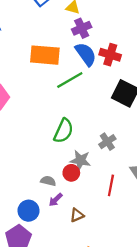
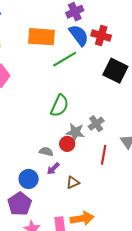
gray cross: (107, 142) -> (96, 124), moved

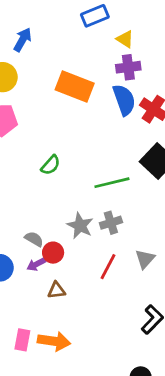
green line: (65, 59) -> (112, 183), moved
green semicircle: (60, 106) -> (51, 165), moved, size x0.7
red circle: (67, 144) -> (53, 253), moved

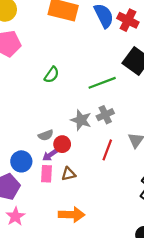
gray semicircle: (34, 239) -> (46, 135), turned 136
pink rectangle: (22, 340) -> (47, 174), moved

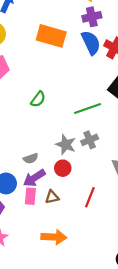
red circle: (62, 144) -> (63, 168), moved
red line: (107, 150) -> (90, 197), moved
purple arrow: (50, 155) -> (34, 178), size x1.5

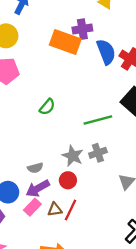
purple cross: (92, 17) -> (82, 29), moved
pink rectangle: (30, 196) -> (32, 207), turned 35
red line: (90, 197) -> (71, 210), moved

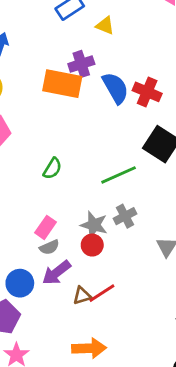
red circle: (68, 180) -> (92, 245), moved
pink rectangle: (32, 207) -> (46, 227), moved
red line: (71, 210) -> (102, 293), turned 40

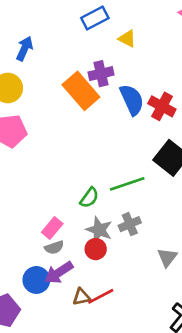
orange rectangle: (62, 84) -> (81, 91), turned 33
green semicircle: (52, 168) -> (89, 198), moved
blue circle: (20, 283) -> (36, 280), moved

